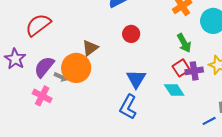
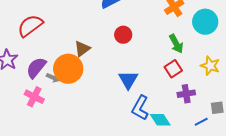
purple cross: (194, 71) -> (186, 94), moved
cyan diamond: (174, 90) -> (160, 120), moved
blue L-shape: (128, 107) -> (140, 108), moved

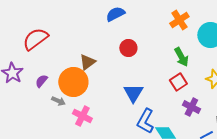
purple semicircle: (36, 68) -> (41, 81), size x0.6
gray arrow: (53, 78) -> (58, 101), moved
purple cross: (186, 94) -> (191, 107), turned 36
pink cross: (34, 97) -> (82, 116), moved

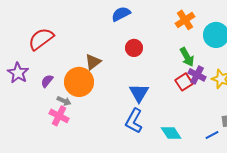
purple cross: (191, 107) -> (197, 75), moved
pink cross: (82, 116) -> (59, 116), moved
blue L-shape: (145, 121) -> (134, 121), moved

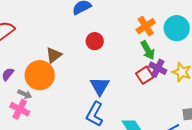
orange cross: (185, 20) -> (146, 26), moved

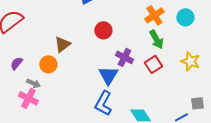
cyan circle: (177, 28) -> (185, 17), size x0.7
purple cross: (158, 68) -> (124, 57), moved
orange circle: (40, 75) -> (48, 64), size x0.6

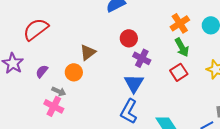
purple cross: (124, 57) -> (142, 58), moved

